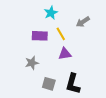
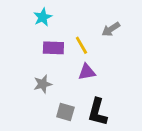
cyan star: (51, 13) -> (43, 17), moved

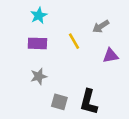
purple rectangle: (53, 48) -> (37, 43), moved
purple triangle: (87, 72) -> (111, 56), moved

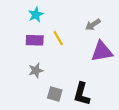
yellow line: (74, 41) -> (58, 38), moved
purple triangle: (111, 56) -> (102, 51), size x1.5

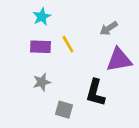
black L-shape: (82, 94) -> (95, 93), moved

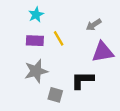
gray star: (42, 82) -> (36, 71), size x1.5
black L-shape: (95, 93) -> (82, 80), turned 75

